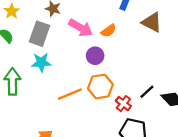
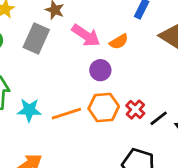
cyan star: (41, 62) -> (29, 110), moved
red cross: (123, 104) -> (135, 110), moved

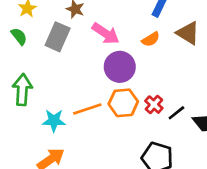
orange semicircle: (119, 42) -> (151, 39), moved
purple circle: (100, 70) -> (120, 67), size x1.5
cyan star: (29, 110) -> (54, 121), moved

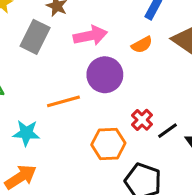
pink arrow: (106, 33) -> (90, 36), turned -48
orange hexagon: (123, 103) -> (108, 144), moved
orange line: (87, 109) -> (63, 101), moved

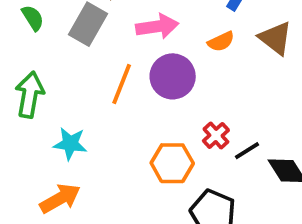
orange line: (63, 101) -> (122, 84), moved, turned -56

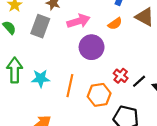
orange line: (122, 84) -> (70, 86), moved
cyan star: (70, 144) -> (41, 78), moved

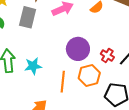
purple circle: (92, 47) -> (78, 49), moved
orange line: (70, 86) -> (63, 82), moved

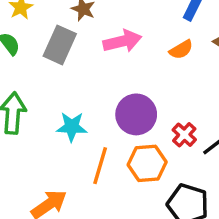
cyan star: (33, 66) -> (72, 127), moved

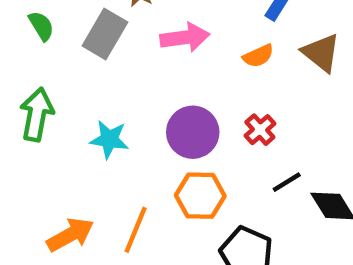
red cross: (184, 135) -> (260, 130), moved
orange line: (100, 166) -> (136, 230), moved

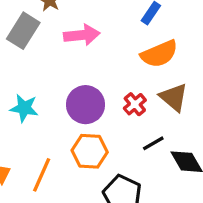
brown triangle: (321, 53) -> (174, 97), moved
orange semicircle: (258, 56) -> (159, 54), moved, size x1.6

